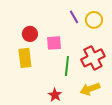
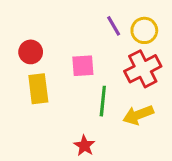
red circle: (30, 34) -> (31, 52), moved
red cross: (93, 58) -> (143, 69), moved
yellow arrow: (90, 89) -> (138, 115), moved

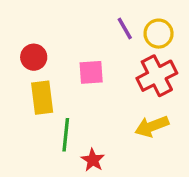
green line: (103, 101) -> (66, 135), moved

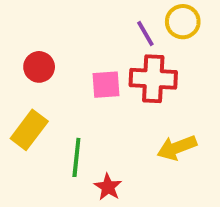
yellow circle: (159, 34) -> (183, 22), moved
red cross: (157, 76) -> (153, 79), moved, turned 30
yellow rectangle: (42, 98) -> (29, 130), moved, turned 44

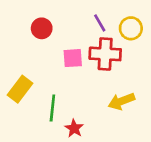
yellow circle: (183, 22) -> (131, 28), moved
red circle: (39, 67) -> (42, 28), moved

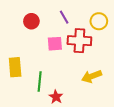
purple line: (100, 23) -> (64, 17), moved
yellow rectangle: (20, 89) -> (15, 67), turned -42

